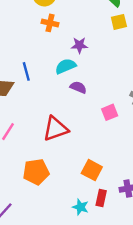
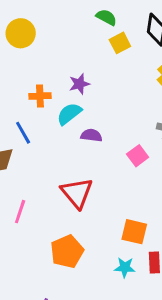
orange cross: (50, 23) -> (40, 96), moved
red triangle: (55, 129) -> (77, 193), turned -36
cyan star: (81, 207) -> (125, 267), moved

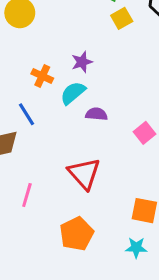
orange cross: (40, 96) -> (42, 76), turned 30

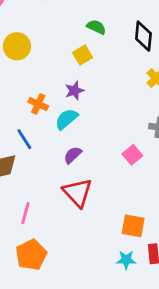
yellow square: (122, 18) -> (83, 55), moved
purple semicircle: (96, 114) -> (73, 155), moved, turned -48
orange pentagon: (77, 234) -> (31, 255), moved

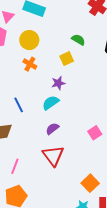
yellow circle: (17, 46) -> (29, 40), moved
orange cross: (38, 104) -> (30, 64), moved
blue line: (24, 139) -> (19, 105), moved
orange square: (133, 226) -> (90, 183), turned 30

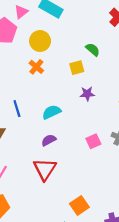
purple star: (58, 83) -> (87, 94), moved
pink square: (95, 133) -> (93, 141), moved

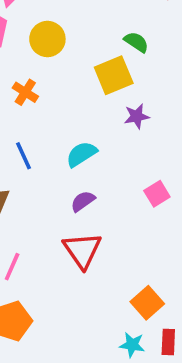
orange cross: (36, 67) -> (25, 92), moved
yellow square: (77, 68) -> (114, 75), size x1.5

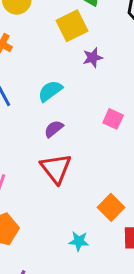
pink square: (157, 194) -> (113, 119), turned -30
cyan star: (132, 345) -> (79, 241), moved

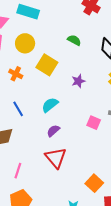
yellow square: (72, 26) -> (47, 65), moved, turned -30

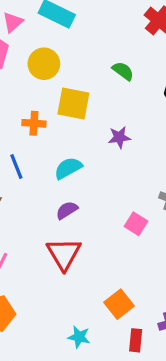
yellow square: (47, 65) -> (73, 104), turned -30
orange cross: (16, 74) -> (34, 123), moved, turned -32
pink square: (94, 123) -> (136, 224), moved

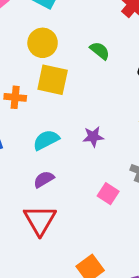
yellow circle: (44, 64) -> (43, 43), moved
purple star: (119, 137) -> (93, 137), moved

